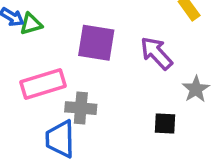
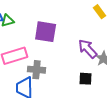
purple arrow: (156, 53) -> (88, 49), moved

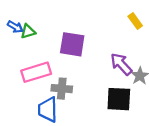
black square: (86, 79) -> (119, 99), size x1.6

